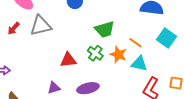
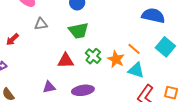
gray triangle: (41, 26) -> (41, 24), size x0.6
red arrow: (14, 28) -> (12, 39), moved
green trapezoid: (105, 29) -> (78, 31), moved

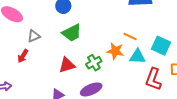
red arrow: (12, 39) -> (23, 56), moved
cyan square: (165, 47) -> (161, 46), moved
green cross: (93, 56) -> (94, 63), moved, turned 35

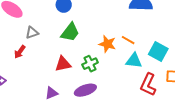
green trapezoid: (72, 33) -> (70, 32), turned -30
orange star: (115, 51) -> (107, 44), moved

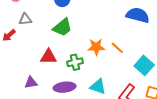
orange star: (107, 44) -> (96, 47), turned -30
cyan triangle: (134, 61) -> (98, 87), moved

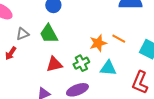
green trapezoid: (62, 27) -> (49, 34), moved, turned 115
cyan triangle: (98, 87) -> (108, 68), moved

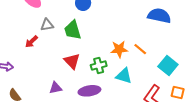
red triangle: (54, 64) -> (72, 61), turned 48

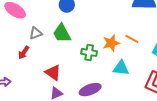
red triangle: (72, 61) -> (53, 72), moved
green cross: (99, 66) -> (89, 52), moved, turned 35

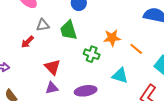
orange star: (111, 43) -> (112, 38), moved

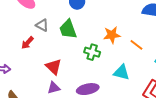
gray triangle: (43, 25) -> (42, 25), turned 40

